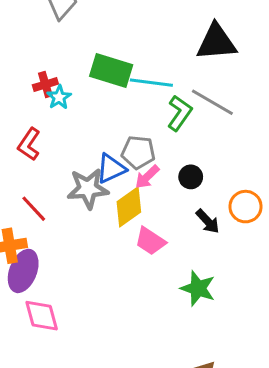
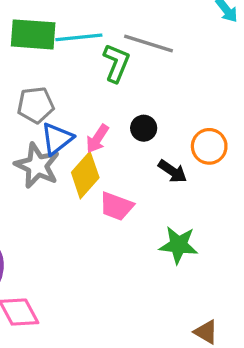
gray pentagon: (138, 152) -> (36, 105), moved
gray star: (88, 189) -> (37, 166), turned -30

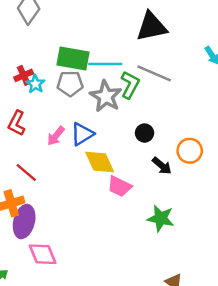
gray pentagon: (36, 105) -> (70, 84), moved
pink arrow: (97, 139) -> (56, 136), moved
gray star: (37, 166) -> (106, 96), moved
yellow diamond: (85, 175) -> (100, 162), turned -72

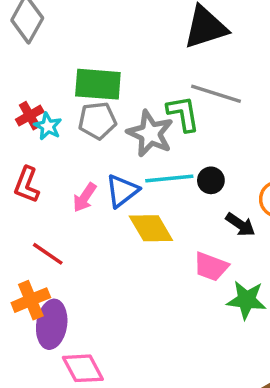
cyan line: (105, 64) -> (169, 179), moved
green L-shape: (130, 85) -> (183, 114), turned -32
pink trapezoid: (119, 186) -> (211, 267), moved

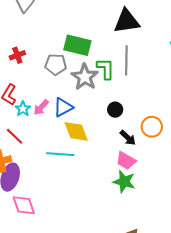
green rectangle: (98, 84) -> (77, 45), moved
gray line: (216, 94) -> (126, 60), turned 64
cyan star: (48, 126) -> (23, 109), moved
cyan line: (169, 179) -> (60, 154), moved
pink trapezoid: (211, 267) -> (126, 161), moved

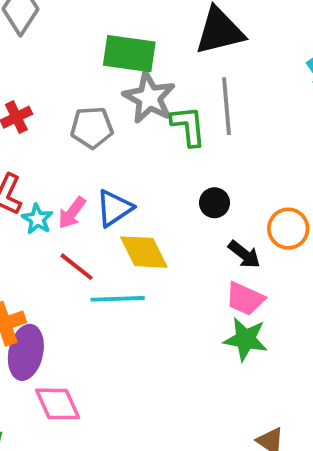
green rectangle: (77, 45) -> (129, 54), moved
gray star: (85, 77) -> (149, 98), moved
red line: (15, 136) -> (77, 267), moved

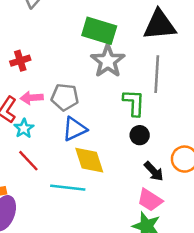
green L-shape: (188, 126) -> (134, 103), moved
gray pentagon: (92, 128) -> (65, 97), moved
pink arrow: (72, 213) -> (32, 98), moved, turned 40
red line: (77, 267) -> (28, 161), moved

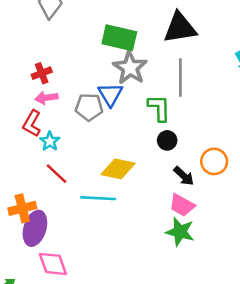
pink arrow: (32, 98) -> (46, 98), moved
blue triangle: (74, 129) -> (110, 94), moved, turned -32
yellow diamond: (89, 160) -> (118, 169), turned -56

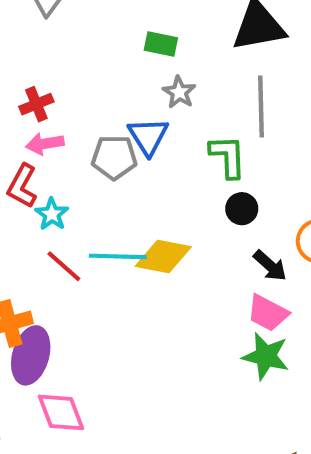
green rectangle: (119, 38) -> (161, 44), size x0.6
gray star: (130, 68) -> (179, 92), size x0.6
cyan line: (98, 198) -> (118, 256), moved

